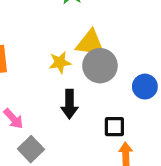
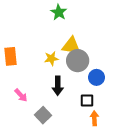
blue circle: (145, 87) -> (96, 77), moved
gray square: (31, 149) -> (43, 115), moved

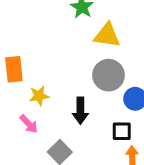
yellow triangle: (71, 46) -> (107, 35), moved
yellow star: (51, 58) -> (39, 96), moved

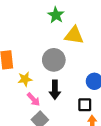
gray circle: (108, 75) -> (54, 60), moved
pink arrow: (29, 124) -> (33, 99), moved

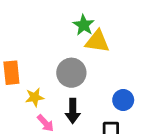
green star: (56, 15) -> (84, 25), moved

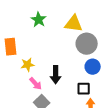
green star: (84, 25) -> (39, 20), moved
gray circle: (71, 73) -> (87, 44), moved

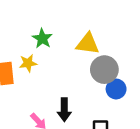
yellow star: (28, 65) -> (28, 63), moved
blue circle: (93, 67) -> (116, 89), moved

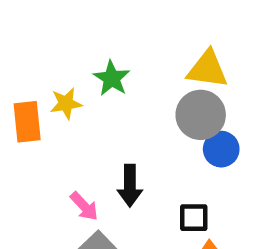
green star: (42, 39) -> (112, 78), moved
yellow triangle: (88, 44) -> (207, 69), moved

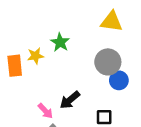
yellow triangle: (207, 69) -> (112, 22), moved
black arrow: (130, 186) -> (70, 100), turned 50

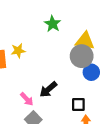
yellow triangle: (112, 22) -> (85, 41), moved
green star: (60, 42) -> (53, 24), moved

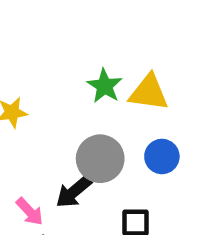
green star: (53, 24) -> (105, 86), moved
gray circle: (82, 56) -> (100, 159), moved

